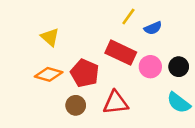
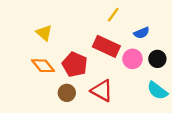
blue semicircle: (153, 28) -> (142, 33), moved
orange diamond: (49, 74) -> (43, 66), turned 35
red triangle: (116, 103) -> (102, 91), turned 35

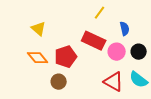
blue semicircle: (142, 33) -> (125, 29), turned -80
red pentagon: (75, 65) -> (66, 57), turned 30
red triangle: (102, 91) -> (114, 82), moved

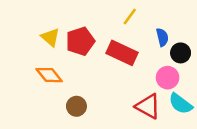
pink circle: (117, 52) -> (168, 78), moved
black circle: (139, 52) -> (181, 53), moved
red pentagon: (66, 57) -> (80, 41), moved

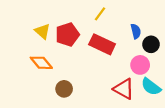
yellow line: (130, 16) -> (100, 14), moved

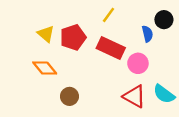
black circle: (151, 44) -> (164, 20), moved
pink circle: (140, 65) -> (138, 63), moved

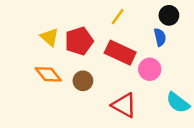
black circle: (164, 20) -> (169, 15), moved
brown circle: (69, 96) -> (83, 81), moved
red triangle: (134, 96) -> (124, 105), moved

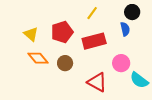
yellow triangle: (50, 37) -> (31, 34), moved
red rectangle: (120, 53) -> (94, 41), turned -40
pink circle: (150, 69) -> (121, 63), moved

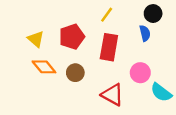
red rectangle: (94, 41) -> (109, 47), turned -65

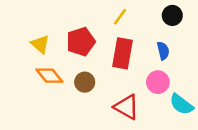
blue semicircle: (145, 33) -> (163, 51), moved

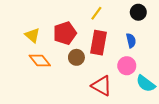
brown circle: (85, 82) -> (76, 57), moved

